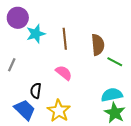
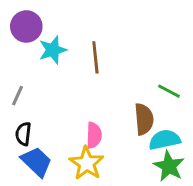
brown semicircle: (98, 45) -> (144, 119), moved
pink semicircle: (64, 73) -> (94, 135), moved, turned 54
black semicircle: (36, 91) -> (23, 134), moved

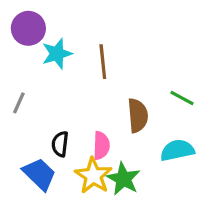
brown semicircle: (144, 119) -> (138, 115), moved
black semicircle: (23, 134) -> (60, 144), moved
green star: (169, 166) -> (123, 179), moved

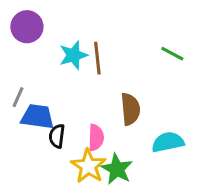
cyan star: (57, 54) -> (73, 55), moved
green line: (182, 98) -> (172, 54), moved
blue trapezoid: (39, 174) -> (37, 117), moved, turned -36

